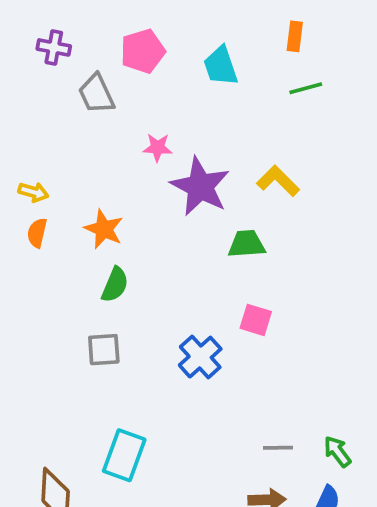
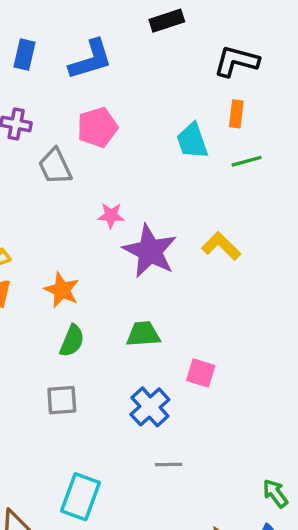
cyan trapezoid: (221, 66) -> (192, 141), moved
green trapezoid: (247, 244) -> (143, 334), moved
gray line: (278, 448) -> (169, 465), moved

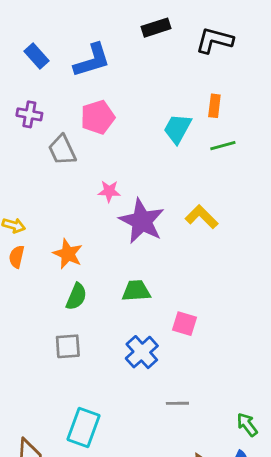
blue rectangle: (25, 55) -> (37, 56), turned -55
black L-shape: (236, 61) -> (214, 40), moved
cyan trapezoid: (192, 141) -> (177, 129), turned 48
gray line: (169, 465) -> (177, 403), moved

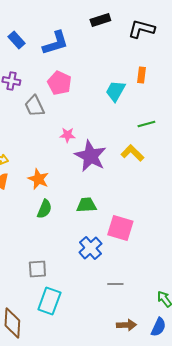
pink pentagon: (98, 117) -> (59, 83), turned -30
green line: (223, 146) -> (146, 124), moved
pink square: (185, 324) -> (120, 228), size x1.5
gray square: (68, 346) -> (37, 269), moved

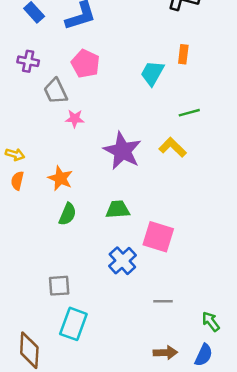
pink star: (67, 135) -> (75, 119), moved
gray line: (115, 284) -> (163, 301), moved

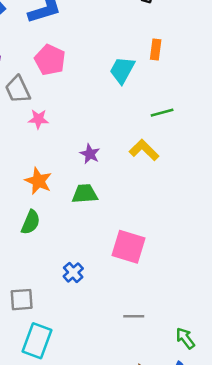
purple star: (122, 151) -> (90, 154), size x0.5
orange star: (60, 178) -> (38, 181), moved
green trapezoid: (118, 209) -> (85, 194), moved
blue cross: (122, 261) -> (73, 272), moved, size x0.7

